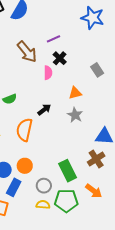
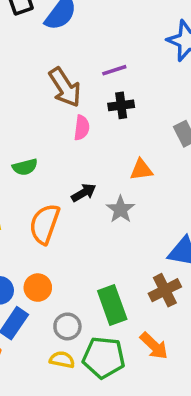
black cross: (60, 58) -> (121, 105), turned 32
pink semicircle: (48, 73) -> (82, 128), moved
gray star: (75, 115) -> (120, 209), moved

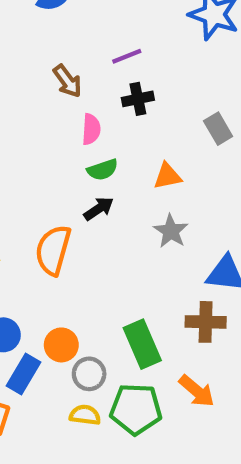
brown arrow: (65, 87) -> (68, 81), size x0.7
green semicircle: (25, 167) -> (103, 170), moved
gray star: (120, 209) -> (171, 231), moved
orange circle: (38, 288) -> (61, 345), moved
brown cross: (165, 290) -> (206, 322), turned 32

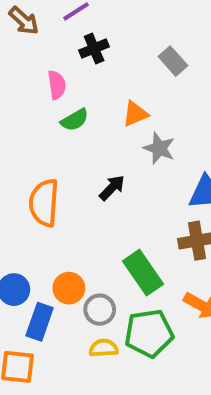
brown arrow: (68, 81) -> (24, 21), moved
black arrow: (99, 209) -> (112, 188), moved
gray star: (171, 231) -> (159, 148), moved

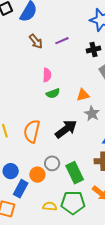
black cross: (94, 48) -> (94, 50), moved
black arrow: (112, 188) -> (66, 129), size x1.6
gray circle: (100, 310) -> (52, 163), moved

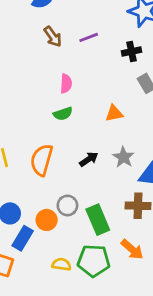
green semicircle: (53, 93) -> (63, 114), moved
gray star: (92, 114) -> (124, 157), moved
black arrow: (66, 129) -> (89, 159), size x0.6

